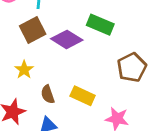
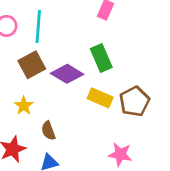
green rectangle: (100, 25) -> (101, 58), turned 45
yellow rectangle: (83, 96) -> (100, 98), moved

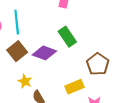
yellow rectangle: (100, 98) -> (75, 87), moved, turned -36
yellow star: (24, 106) -> (25, 81), moved

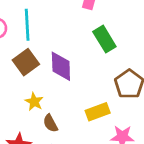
green rectangle: (67, 37) -> (104, 39), moved
purple diamond: (44, 53) -> (61, 66), turned 65

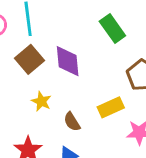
brown semicircle: (50, 123) -> (72, 122), moved

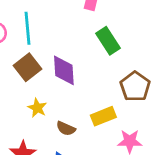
brown semicircle: (72, 122) -> (66, 129), turned -36

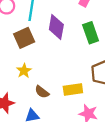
purple diamond: (64, 70) -> (56, 27), moved

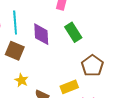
brown square: (24, 38) -> (15, 51), turned -30

